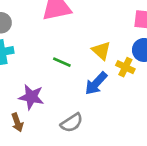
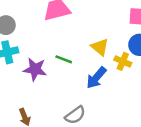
purple star: (31, 97) -> (35, 69), moved

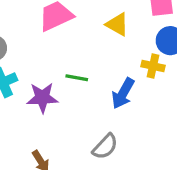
yellow triangle: (100, 47) -> (117, 24), moved

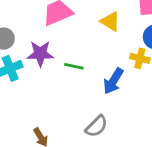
purple star: (42, 98) -> (40, 54), moved

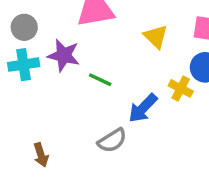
gray semicircle: (97, 126) -> (112, 140), moved

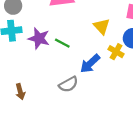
yellow triangle: (156, 36) -> (102, 26), moved
purple star: (64, 55) -> (39, 38), moved

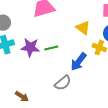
green line: (62, 43) -> (51, 48), turned -32
brown arrow: (20, 92) -> (22, 96), turned -32

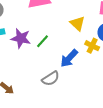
green line: (51, 48) -> (42, 41), turned -40

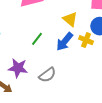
purple star: (21, 38) -> (18, 68), moved
blue arrow: (69, 58) -> (65, 42), moved

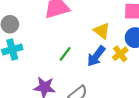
yellow cross: (86, 40) -> (120, 54), turned 32

